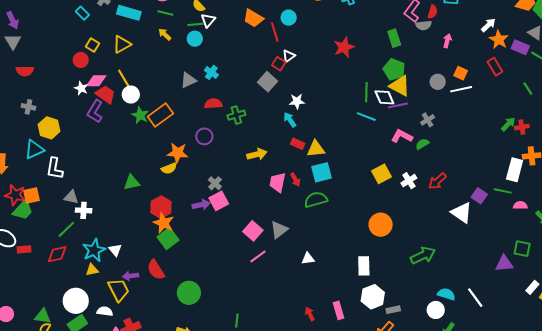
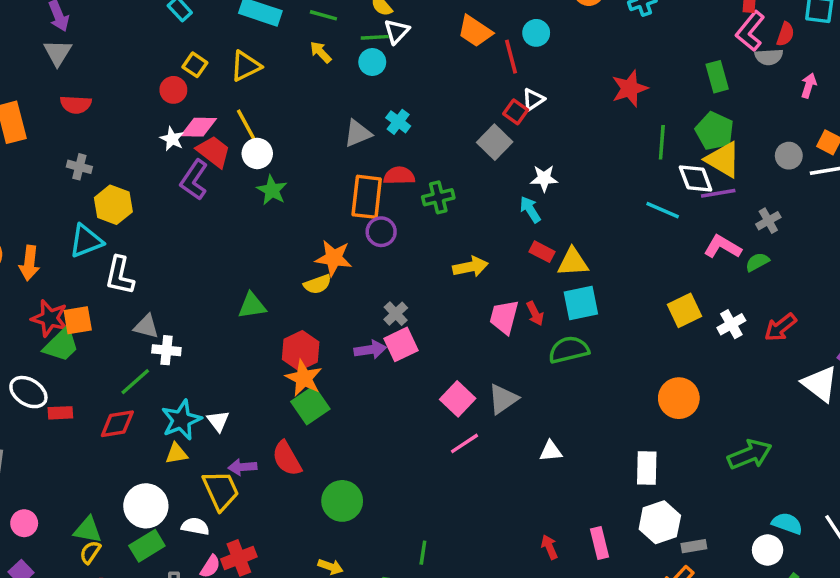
green line: (366, 92) -> (662, 142), moved
orange rectangle: (160, 115) -> (367, 197), moved, turned -50

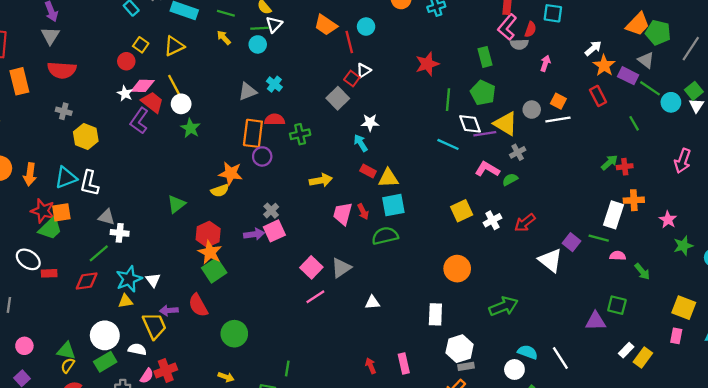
red semicircle: (76, 105) -> (62, 70), size x1.4
yellow triangle: (723, 160) -> (506, 124), moved
cyan triangle: (86, 241) -> (66, 178), moved
green triangle: (252, 306) -> (176, 204), turned -30
white hexagon: (660, 522) -> (460, 349), moved

